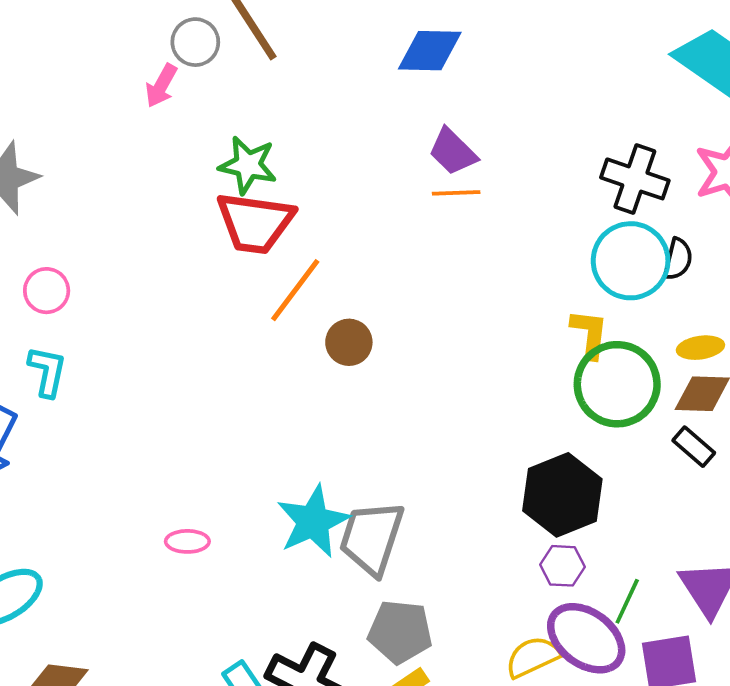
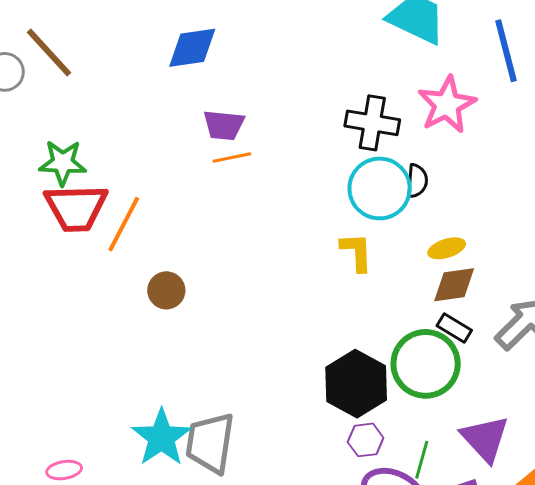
purple trapezoid: (453, 152) -> (224, 125), turned -30
orange line: (295, 290) -> (124, 224), moved
green circle: (617, 384) -> (426, 364), moved

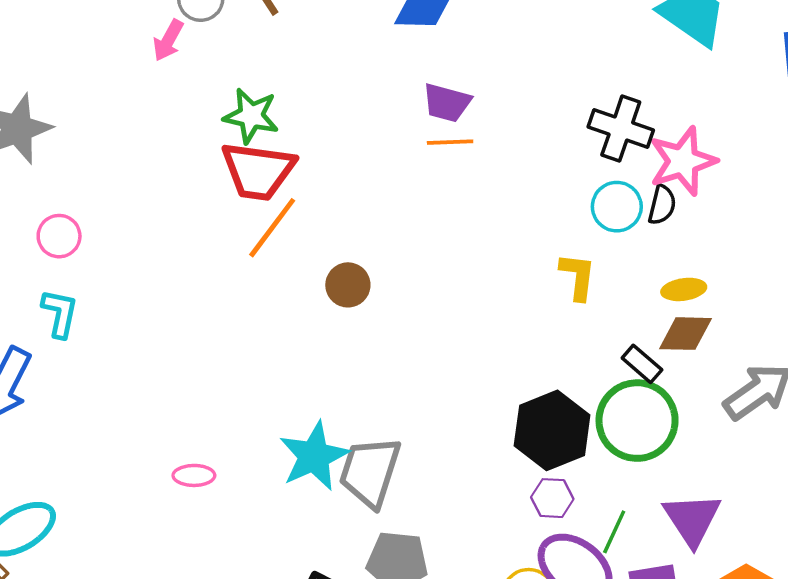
pink star: (447, 105) -> (683, 161), moved
cyan circle: (380, 188) -> (617, 207), size x0.7
orange line: (124, 224) -> (272, 228), moved
black rectangle: (454, 328) -> (642, 364), moved

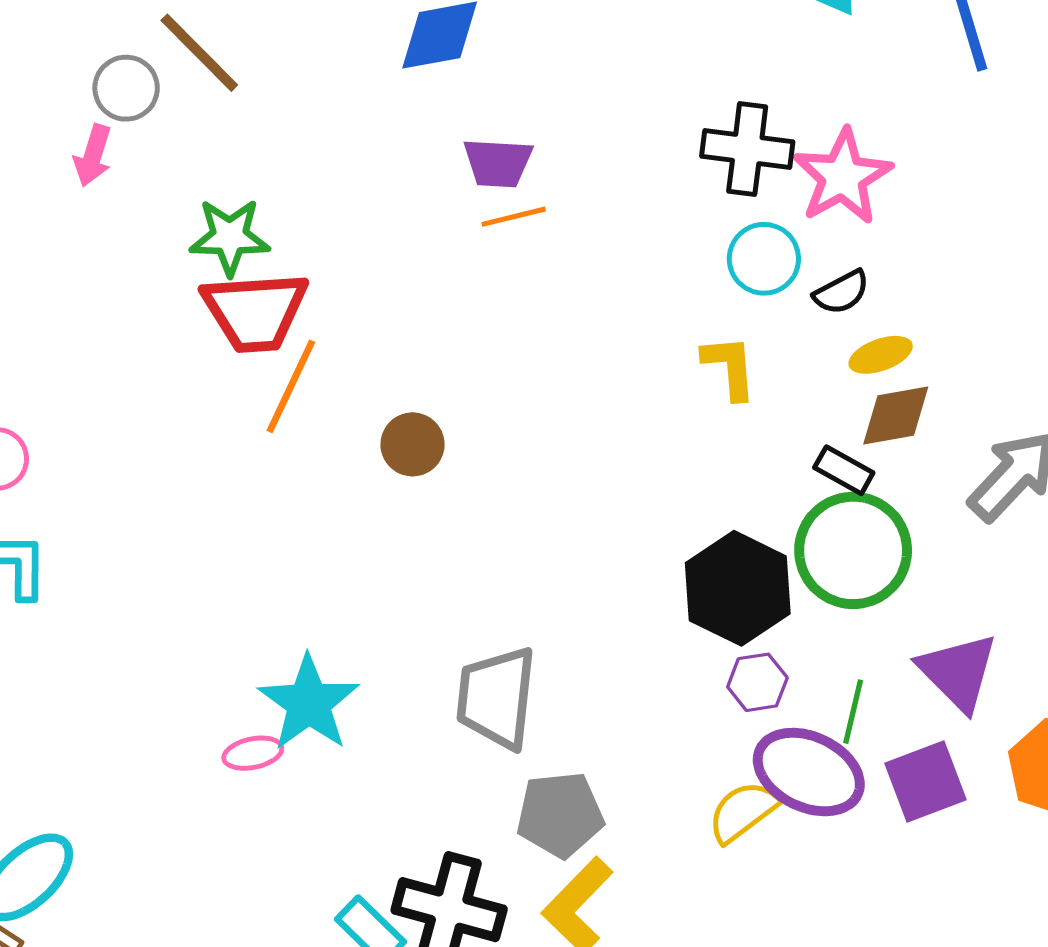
black semicircle: (662, 205) -> (841, 292), moved, turned 60
cyan star: (314, 456) -> (309, 703), moved

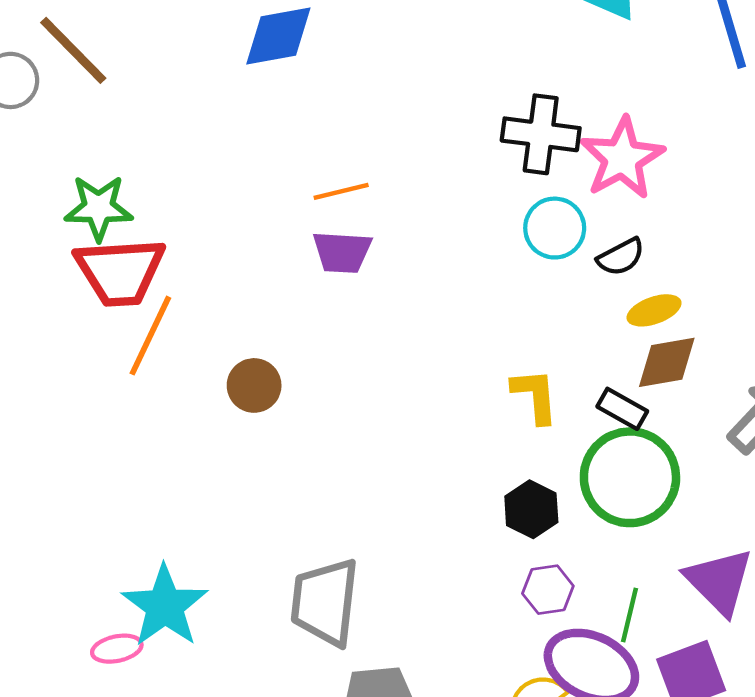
purple trapezoid: (498, 163) -> (342, 252), moved
yellow L-shape: (730, 367) -> (535, 396), moved
black hexagon: (738, 588) -> (531, 509), size x0.6

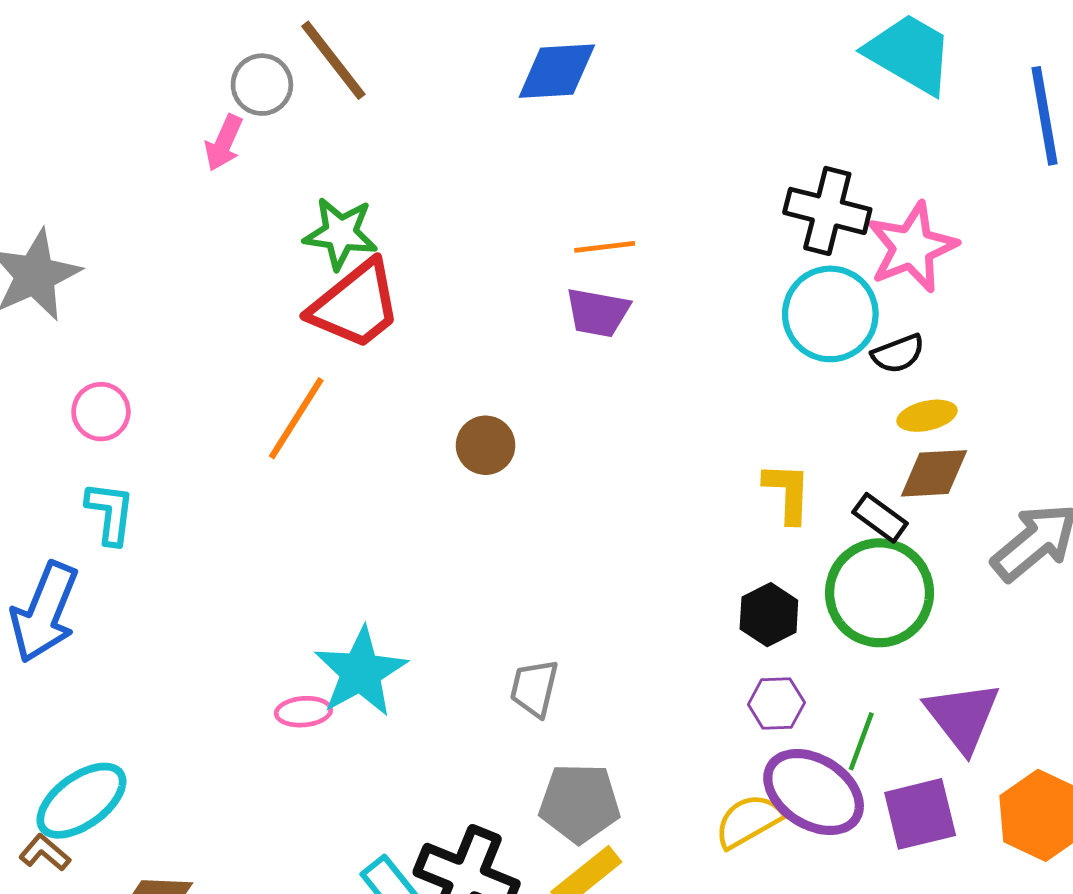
cyan circle: (555, 228) -> (830, 314), size x1.4
red trapezoid: (120, 272) -> (356, 305), turned -42
orange line: (150, 336) -> (296, 418), moved
gray trapezoid: (325, 602) -> (534, 688), size x0.6

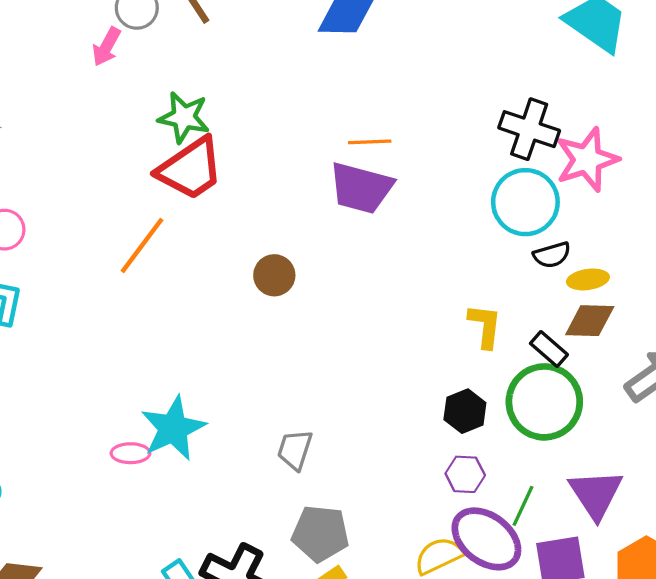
purple trapezoid: (598, 313) -> (361, 188), size x1.4
black semicircle: (898, 354) -> (552, 255), moved

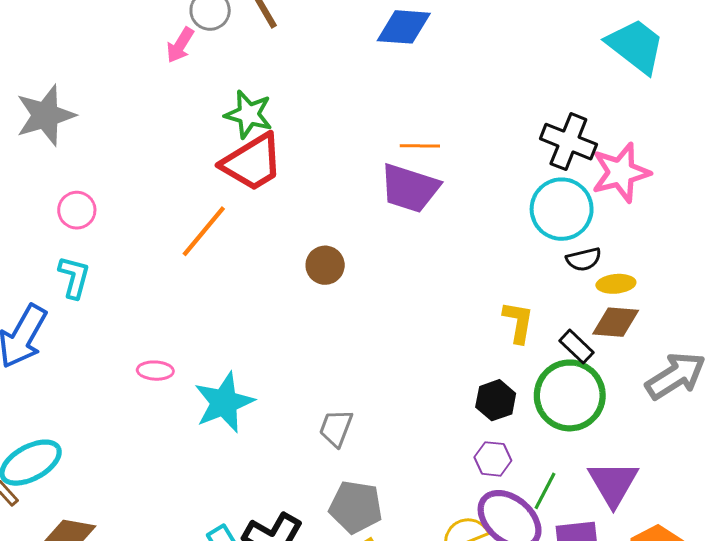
pink ellipse: (130, 453) -> (155, 371), moved

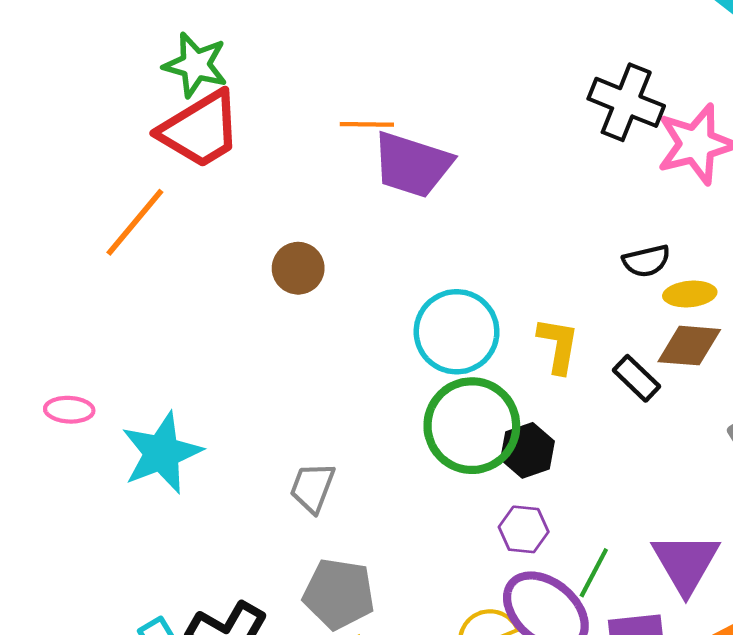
orange line: (420, 146) -> (367, 124), moved
cyan circle: (562, 209) -> (457, 332), moved
green circle: (570, 395) -> (472, 426), moved

